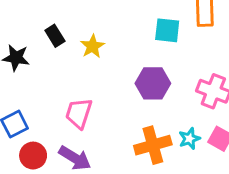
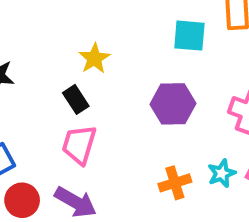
black rectangle: (55, 36) -> (76, 99), moved
orange cross: (153, 145) -> (175, 183), size x0.7

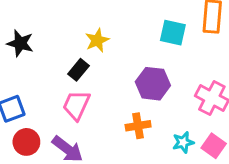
black rectangle: (76, 99) -> (78, 70), turned 65
orange cross: (175, 183) -> (138, 126), moved

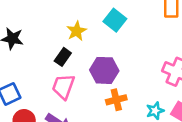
cyan square: (173, 33) -> (115, 20), moved, turned 30
purple hexagon: (153, 84) -> (104, 70), moved

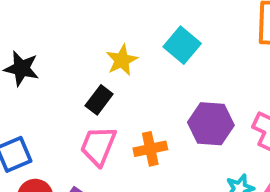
purple hexagon: (104, 70) -> (211, 124), moved
orange cross: (116, 100) -> (150, 149), moved

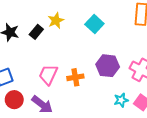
yellow star: (122, 60) -> (56, 20), moved
black rectangle: (99, 100) -> (36, 32), moved

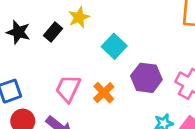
cyan square: (94, 24) -> (114, 46), moved
orange cross: (75, 77) -> (104, 93), turned -35

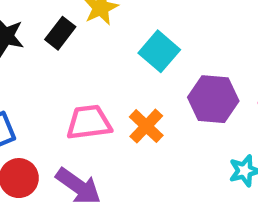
pink trapezoid: (68, 89) -> (89, 122), turned 60

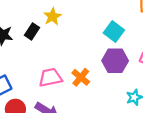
cyan square: (159, 51) -> (114, 31), moved

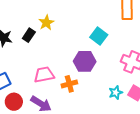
purple hexagon: (115, 61) -> (85, 61), moved
orange cross: (81, 77) -> (69, 84), moved, turned 35

